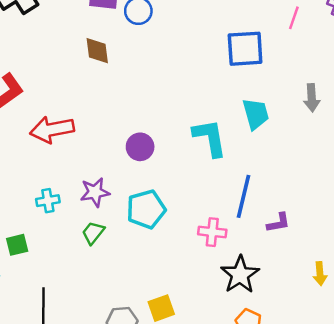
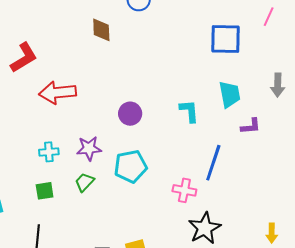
cyan L-shape: (210, 138) -> (189, 111), size x0.7
purple L-shape: (278, 223) -> (251, 126), moved
green square: (17, 245) -> (45, 191), moved

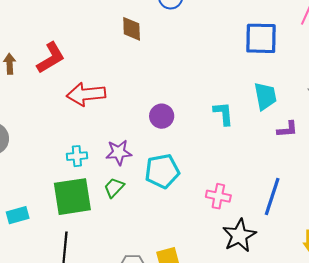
blue line: (213, 163) -> (272, 197), moved
green square: (45, 191) -> (72, 197), size x2.0

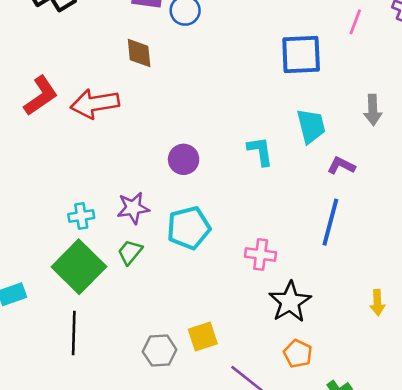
red arrow: (86, 94) -> (95, 104), moved
purple L-shape: (287, 129) -> (341, 166), turned -145
green square: (72, 197) -> (79, 267), turned -33
blue line: (272, 197) -> (330, 222), moved

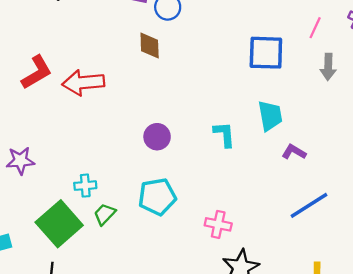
brown diamond: (139, 53) -> (150, 45), moved
gray arrow: (373, 110) -> (328, 67), moved
purple star: (133, 208) -> (20, 161), moved
cyan cross: (81, 216) -> (85, 186), moved
blue line: (330, 222) -> (309, 205), moved, turned 39

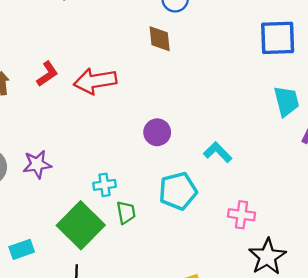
red L-shape: (37, 72) -> (47, 74), size x0.7
cyan L-shape: (224, 134) -> (218, 152), moved, turned -36
purple circle: (157, 137) -> (157, 132), moved
green trapezoid: (105, 214) -> (126, 212), turned 130

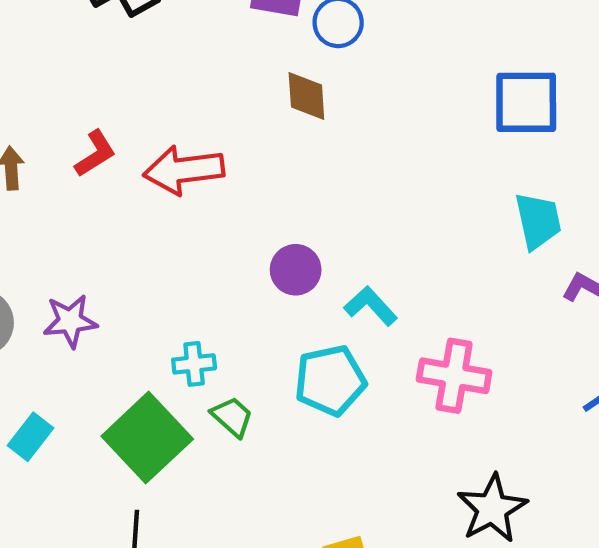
cyan L-shape: (218, 152) -> (371, 306), moved
green trapezoid: (126, 212) -> (232, 417), turned -40
pink cross: (241, 215) -> (454, 376), moved, size x1.4
cyan rectangle: (22, 249) -> (31, 437), moved, turned -35

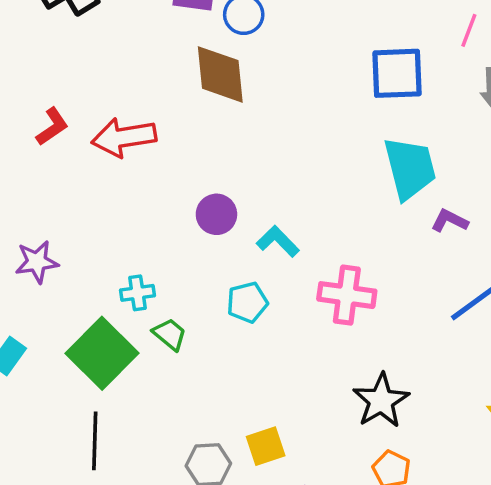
brown diamond: (306, 96) -> (220, 74), size x1.5
cyan trapezoid: (538, 221) -> (410, 168), size x1.4
cyan pentagon: (330, 380) -> (247, 302), size x0.7

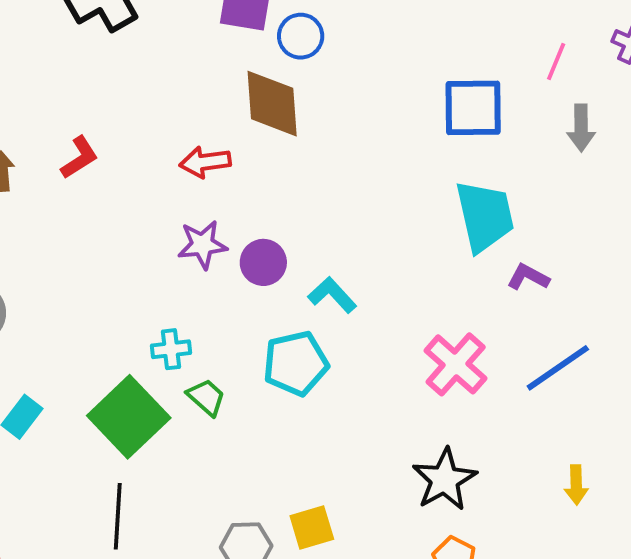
red arrow: (124, 137) -> (205, 162), moved, size x0.7
purple star: (37, 262) -> (202, 245), moved
pink cross: (347, 295) -> (456, 364), moved, turned 32
cyan pentagon: (247, 302) -> (296, 363), size x1.4

